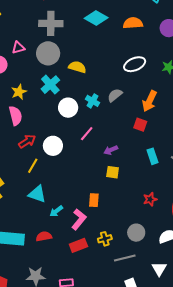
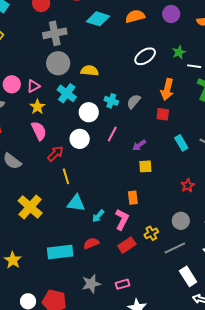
pink triangle: (18, 48) -> (33, 86), moved
gray semicircle: (115, 95) -> (134, 101), moved
white circle: (53, 146) -> (80, 139), moved
yellow line: (33, 166) -> (66, 176), turned -35

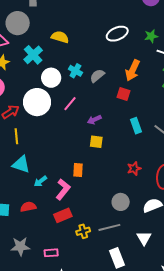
gray circle: (58, 63) -> (18, 23), moved
white circle: (80, 139) -> (37, 102), size x1.4
yellow cross: (151, 233) -> (83, 231), moved

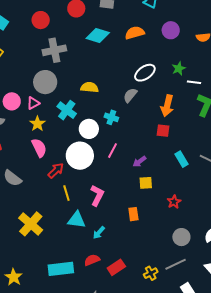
gray semicircle: (97, 76) -> (130, 95), moved
red star: (134, 169) -> (174, 202), moved
pink L-shape: (63, 189) -> (97, 195), moved
red rectangle: (63, 215) -> (116, 267), moved

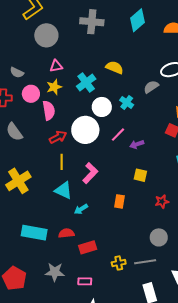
cyan diamond: (98, 35) -> (138, 20), turned -75
gray circle: (45, 82) -> (46, 35), moved
pink circle: (12, 101) -> (31, 94), moved
purple arrow: (139, 162) -> (137, 144), moved

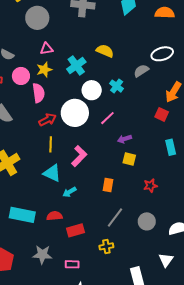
purple arrow: (137, 144) -> (124, 139), moved
gray line: (145, 262) -> (115, 217), moved, turned -45

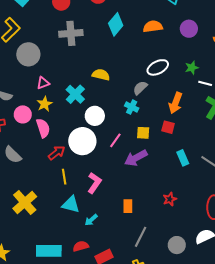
cyan cross: (117, 86) -> (132, 107), moved
purple arrow: (124, 139) -> (136, 158), size x1.6
yellow square: (129, 159) -> (143, 133), moved
gray circle: (147, 221) -> (177, 245), moved

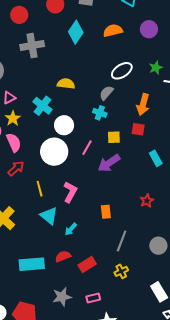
red arrow: (57, 153) -> (16, 168), moved
cyan triangle: (71, 204) -> (49, 216), turned 30

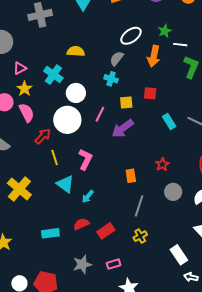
orange arrow: (143, 104) -> (154, 56), moved
red arrow: (16, 168) -> (43, 136), moved
orange rectangle: (106, 212) -> (131, 176), moved
gray circle: (158, 246) -> (173, 192), moved
cyan rectangle: (32, 264) -> (50, 233), size x0.7

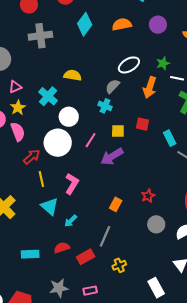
cyan rectangle: (169, 122) -> (170, 138), moved
orange rectangle: (131, 176) -> (116, 204), turned 32
gray line: (139, 206) -> (105, 236), moved

